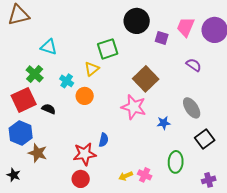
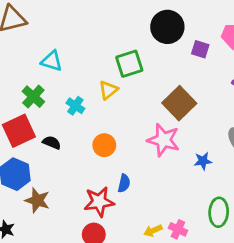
orange circle: (85, 96) -> (104, 145), moved

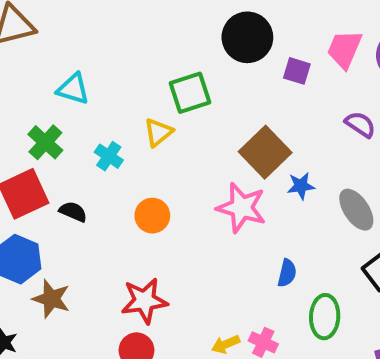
blue star: (203, 161) -> (301, 186), moved
blue semicircle: (124, 183) -> (287, 273), moved

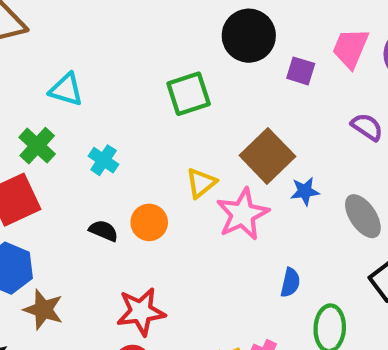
yellow triangle: (158, 132) -> (201, 183), moved
pink star: (241, 208) -> (243, 214), turned 30
black semicircle: (73, 212) -> (104, 231), moved

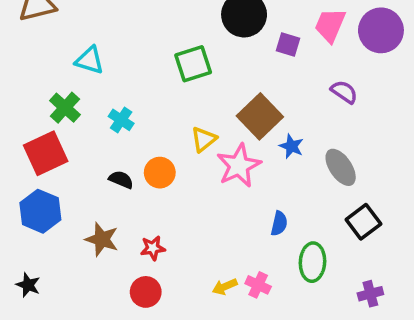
blue star: (305, 191) -> (291, 146), turned 30
brown star: (43, 310) -> (102, 239), moved
red star: (141, 312) -> (153, 248), size x0.6

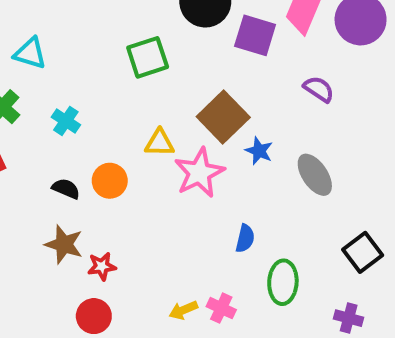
purple square: (288, 44) -> (255, 35), size x1.5
yellow triangle: (204, 139) -> (159, 143), turned 40
black square: (363, 222) -> (363, 252), moved
brown star: (102, 239) -> (64, 244), moved
purple cross: (370, 294) -> (349, 318), turned 30

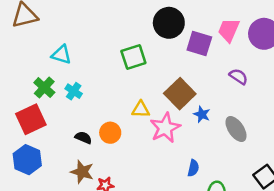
cyan cross: (66, 121) -> (74, 91), moved

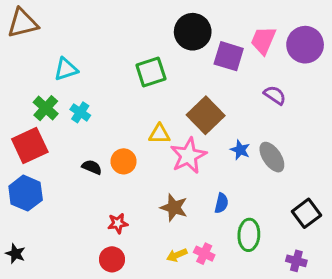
cyan triangle: (61, 55) -> (66, 69), turned -35
blue star: (202, 114) -> (240, 150), moved
brown star: (82, 172) -> (174, 207), moved

